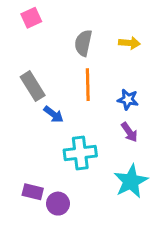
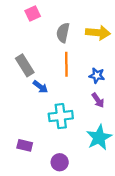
pink square: (31, 18) -> (33, 14), moved
yellow arrow: (129, 43) -> (98, 33), size x1.5
purple circle: (58, 204) -> (60, 162), moved

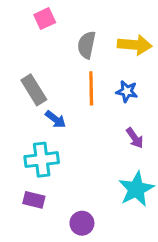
blue star: (97, 75) -> (127, 91), moved
cyan cross: (61, 116) -> (42, 160), moved

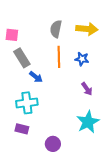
pink square: (45, 19) -> (12, 35), moved, turned 32

